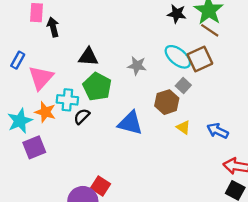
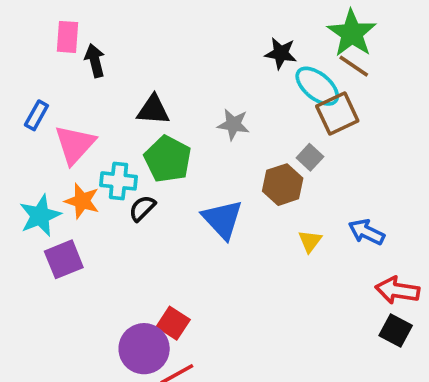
black star: (177, 14) -> (281, 53), moved
cyan ellipse: (178, 57) -> (317, 86), moved
blue triangle: (130, 123) -> (222, 219), turned 32
yellow triangle: (183, 127) -> (310, 241), moved, turned 32

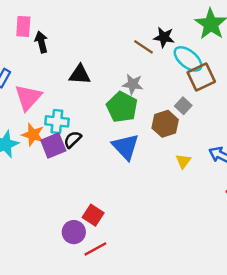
brown line: (354, 66) -> (144, 47), moved
green pentagon: (168, 159) -> (122, 107), moved
purple square: (64, 259) -> (53, 145), moved
purple circle: (144, 349) -> (74, 232), size x0.7

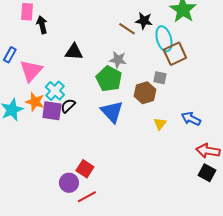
cyan ellipse: (188, 59) -> (164, 39), turned 35
gray square: (183, 106) -> (160, 78), turned -32
cyan cross: (57, 121) -> (55, 91), turned 36
purple square: (53, 145) -> (52, 111), turned 30

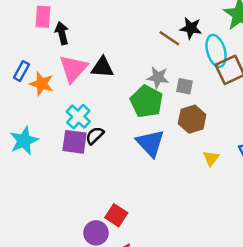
pink triangle: (31, 71) -> (73, 69), moved
gray square: (160, 78) -> (184, 86), moved
orange star: (35, 102) -> (42, 84), moved

